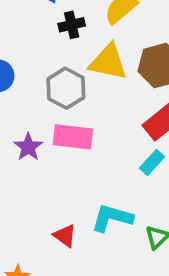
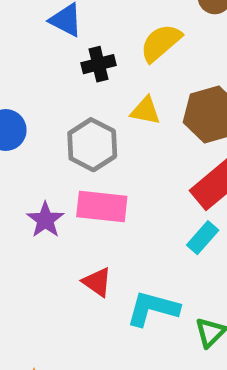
yellow triangle: (108, 62) -> (145, 111), size x0.6
red triangle: (65, 236) -> (97, 282), moved

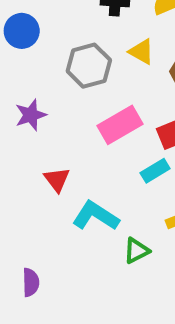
pink rectangle: (102, 206) -> (120, 125), moved, turned -54

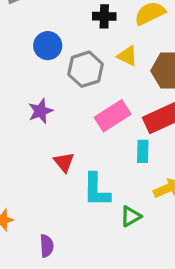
blue circle: (22, 31) -> (48, 46), moved
cyan rectangle: (155, 171) -> (143, 151), turned -55
cyan L-shape: (96, 216) -> (96, 190), turned -120

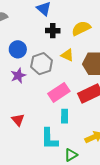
purple star: (40, 111) -> (18, 76), moved
cyan rectangle: (143, 151) -> (65, 116), moved
red triangle: (64, 162) -> (18, 120), moved

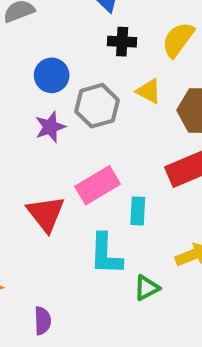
yellow semicircle: (81, 28) -> (178, 40), turned -30
pink rectangle: (59, 92) -> (98, 185), moved
red triangle: (18, 120) -> (46, 214), size x1.5

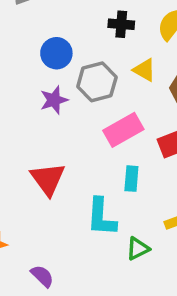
pink rectangle: (98, 185) -> (123, 130), moved
purple semicircle: (43, 321) -> (42, 276), turned -45

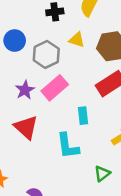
purple star: (54, 100) -> (25, 90), moved
pink rectangle: (123, 130) -> (55, 88), moved
green triangle: (138, 249) -> (102, 173), moved

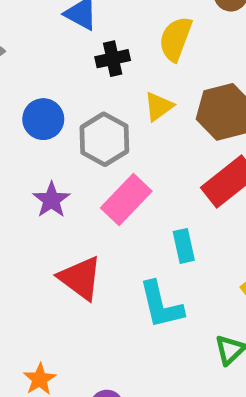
yellow triangle: (77, 40) -> (159, 106), turned -49
purple star: (25, 90) -> (51, 200), moved

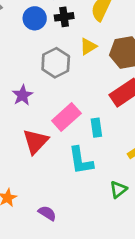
blue circle: (43, 119) -> (35, 18), moved
pink rectangle: (126, 200) -> (66, 117), moved
red triangle: (80, 278) -> (36, 141), turned 32

